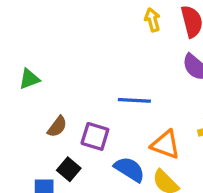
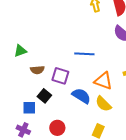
green triangle: (29, 79) -> (20, 51), moved
brown semicircle: (57, 127) -> (37, 70), turned 48

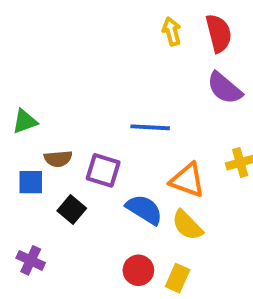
blue square: (29, 108) -> (31, 182), moved
red circle: (57, 128) -> (138, 270), moved
purple cross: (23, 130) -> (31, 260), moved

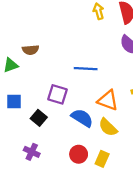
brown semicircle: (58, 159) -> (31, 50), moved
purple cross: (31, 260) -> (32, 152), moved

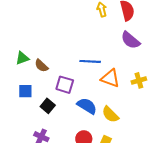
brown semicircle: (31, 50) -> (41, 66), moved, turned 48
orange triangle: (108, 100) -> (110, 78), moved

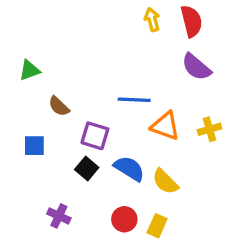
green triangle: (22, 58) -> (29, 70), moved
black square: (48, 106) -> (87, 168), moved

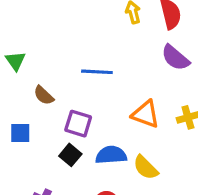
green triangle: (29, 70) -> (15, 61), turned -45
blue line: (134, 100) -> (97, 72), moved
blue semicircle: (129, 168) -> (111, 155), turned -36

